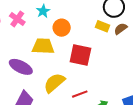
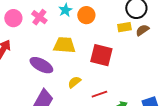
yellow rectangle: (103, 26) -> (124, 27), turned -32
orange circle: (62, 28) -> (86, 15), moved
yellow semicircle: (54, 83) -> (74, 82), size x0.6

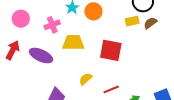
pink cross: (39, 17) -> (52, 25), moved, turned 35
purple ellipse: (41, 65) -> (41, 56), moved

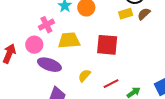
pink circle: (21, 19) -> (34, 45), moved
purple ellipse: (41, 56) -> (49, 65), moved

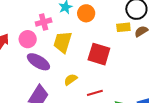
yellow trapezoid: (69, 40) -> (63, 42), turned -80

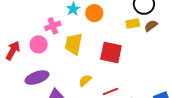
purple ellipse: (38, 62) -> (37, 78), moved, turned -45

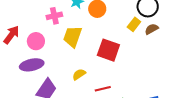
yellow rectangle: (133, 23) -> (134, 24), turned -48
pink circle: (39, 44) -> (36, 41), moved

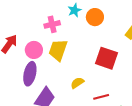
yellow trapezoid: (73, 37) -> (58, 50), moved
purple ellipse: (32, 65) -> (30, 74), turned -65

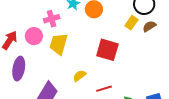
pink circle: (34, 50) -> (34, 36), moved
purple ellipse: (30, 74) -> (19, 69), moved

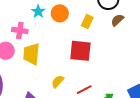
pink cross: (52, 19) -> (20, 30), turned 35
yellow rectangle: (131, 23) -> (87, 21), moved

